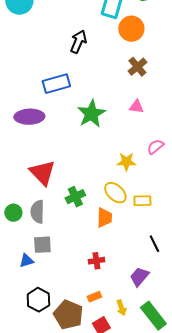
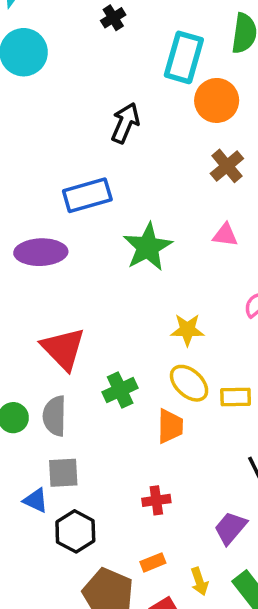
yellow star: (126, 162) -> (187, 330), moved
blue triangle: (26, 261) -> (36, 500), turned 42
black hexagon: (38, 300) -> (75, 531), moved

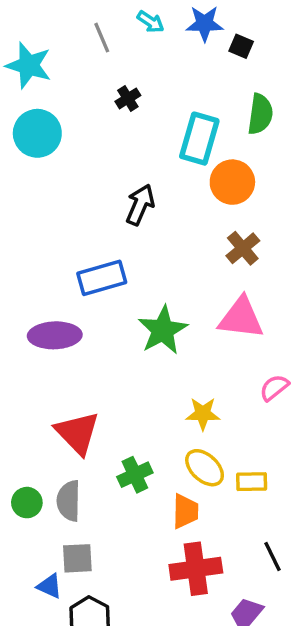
pink triangle: (225, 235) -> (241, 318), size x1.8
red cross: (156, 500) -> (196, 569), moved, size x1.8

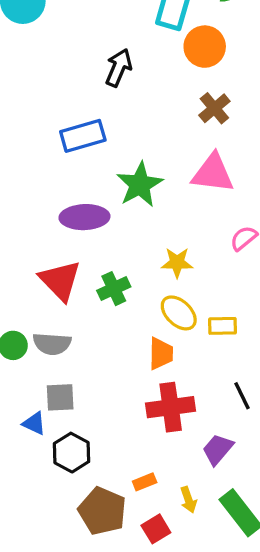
purple ellipse: (55, 335) -> (84, 217), moved
green cross: (135, 475) -> (114, 289), moved
gray semicircle: (69, 501) -> (52, 344), turned -87

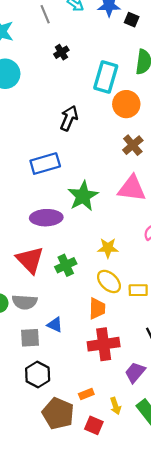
blue triangle: (34, 423) -> (55, 325), moved
red square: (156, 529) -> (94, 425), turned -36

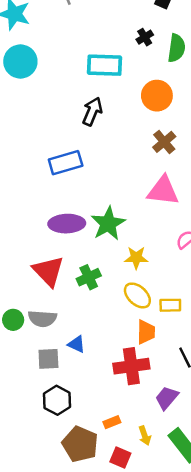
black cross: (61, 52) -> (145, 37), moved
cyan rectangle: (106, 77) -> (105, 65), moved, turned 76
green star: (83, 196) -> (108, 224), moved
orange trapezoid: (97, 309) -> (146, 332), moved

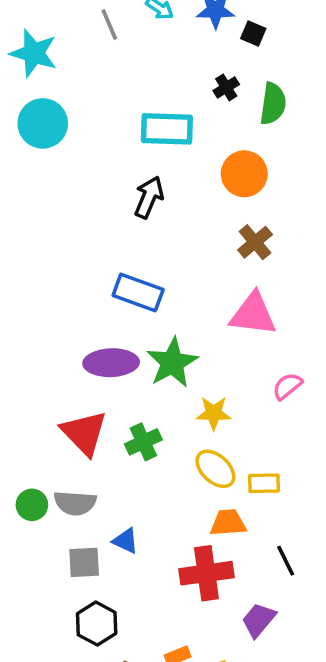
blue rectangle: (66, 163) -> (138, 293), moved, turned 36
orange trapezoid: (146, 332) -> (228, 523), turned -95

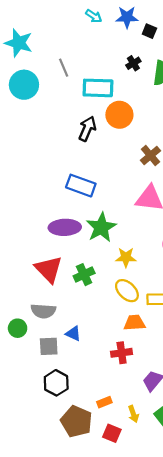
gray line: (109, 24) -> (64, 68), moved
orange circle: (244, 174) -> (119, 115), moved
green circle: (32, 505) -> (18, 328), moved
red cross: (206, 573) -> (122, 353), size x0.7

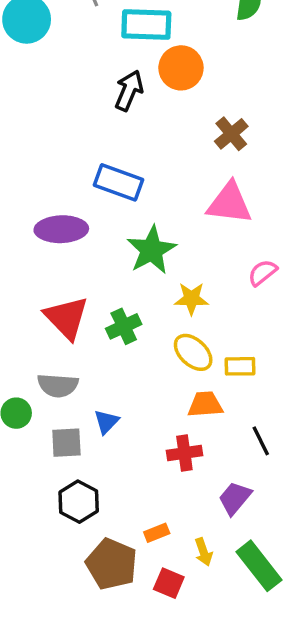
purple ellipse: (65, 227) -> (61, 229), moved
blue triangle: (73, 334) -> (106, 422), turned 49

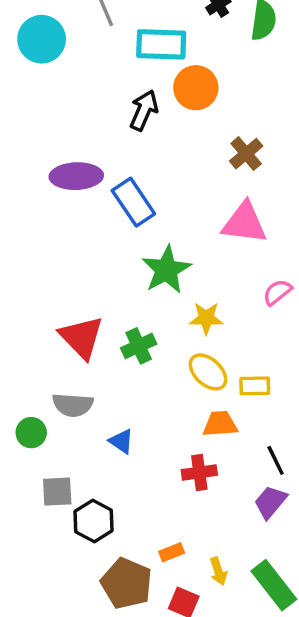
blue rectangle: (119, 182) -> (133, 202), turned 36
purple ellipse: (61, 229) -> (76, 176), moved
blue triangle: (106, 422) -> (121, 441), turned -40
gray square: (66, 443) -> (57, 492), moved
purple trapezoid: (235, 498) -> (270, 502), moved

